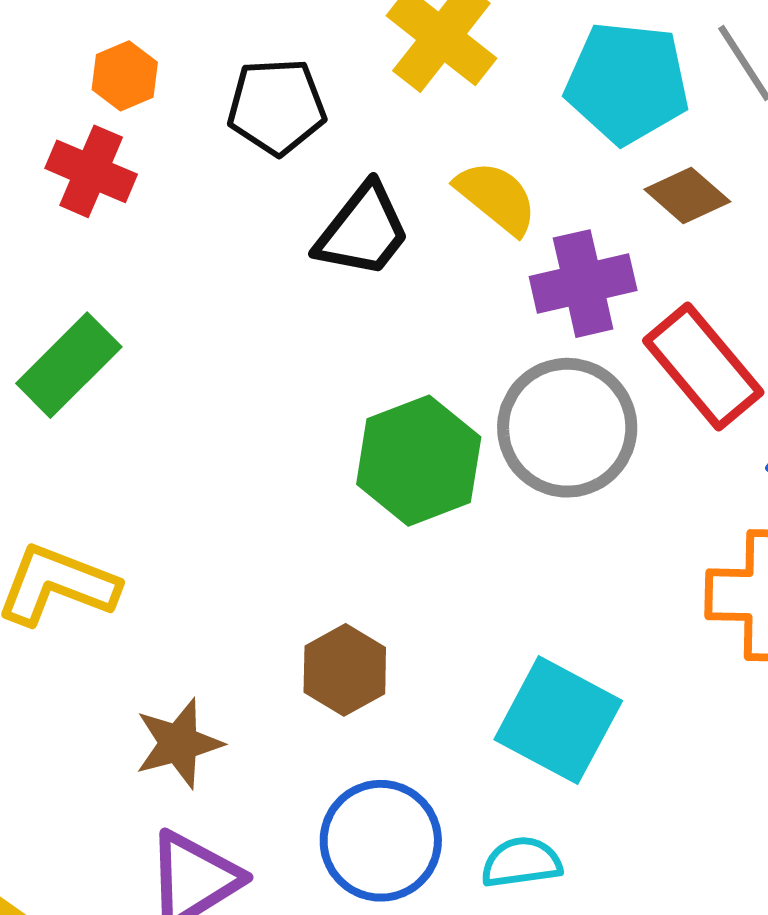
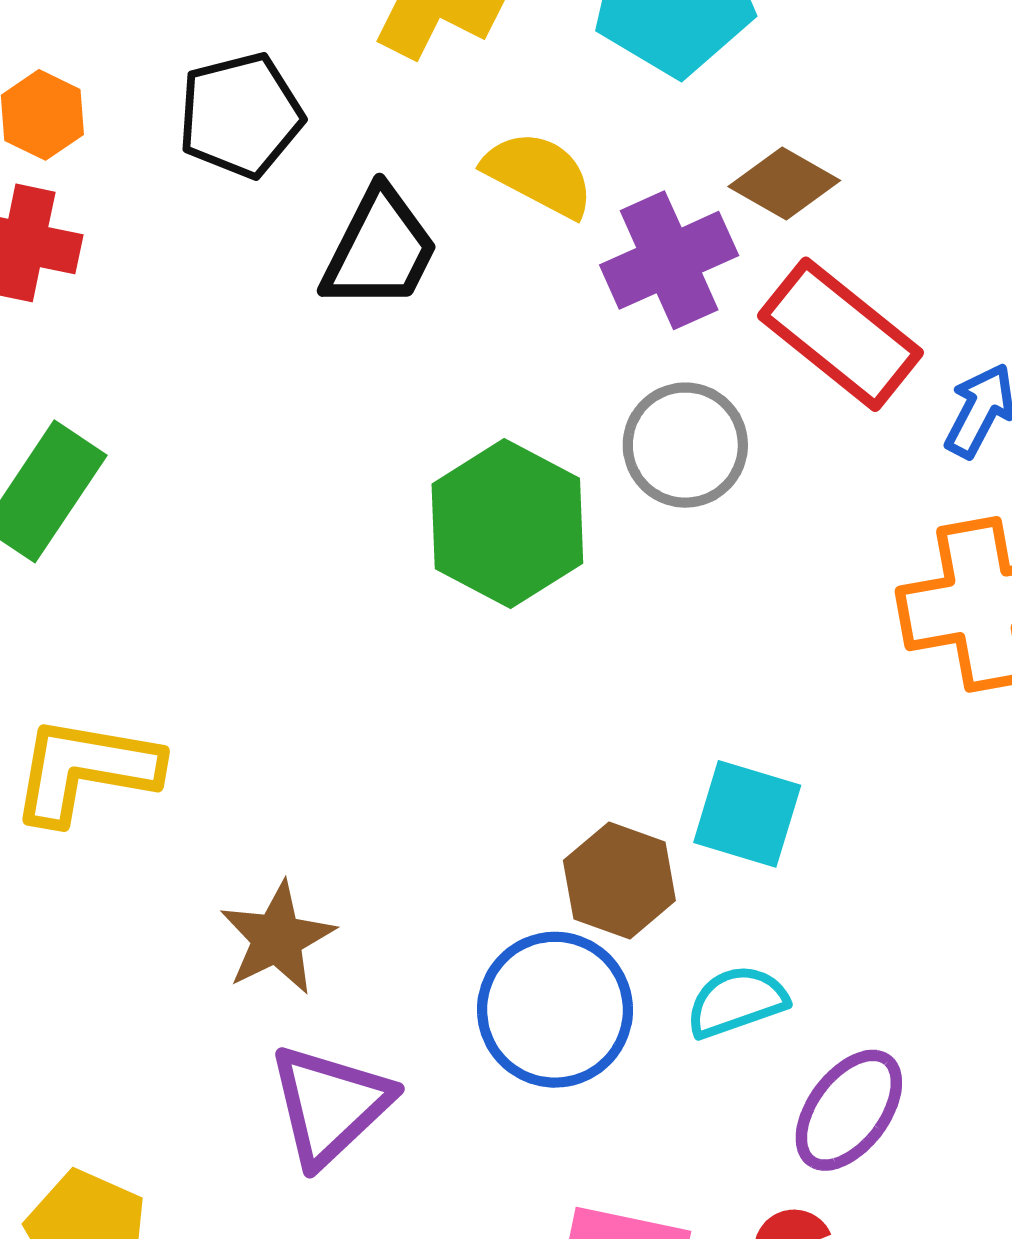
brown diamond: (687, 195) -> (784, 183), moved
gray circle: (567, 428) -> (685, 445), size x0.7
brown hexagon: (345, 670) -> (619, 881), moved
cyan square: (558, 720) -> (747, 814), size x0.7

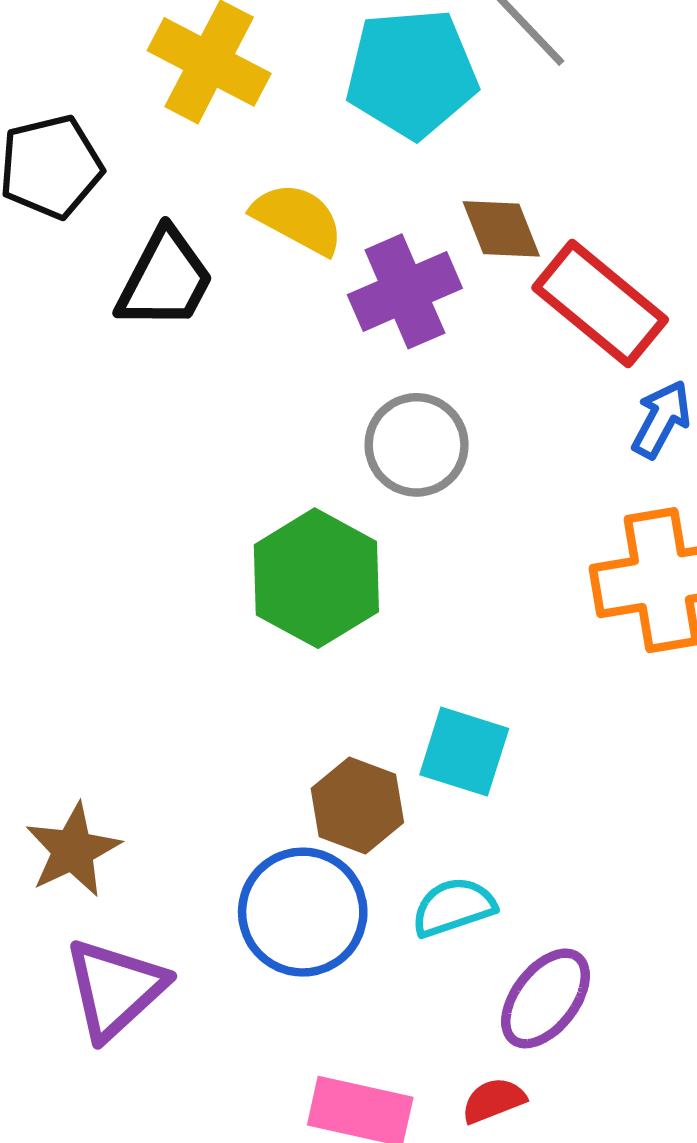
brown diamond: (784, 183) -> (501, 229), turned 38
red rectangle: (840, 334) -> (600, 304), moved
green hexagon: (507, 524) -> (316, 578), moved

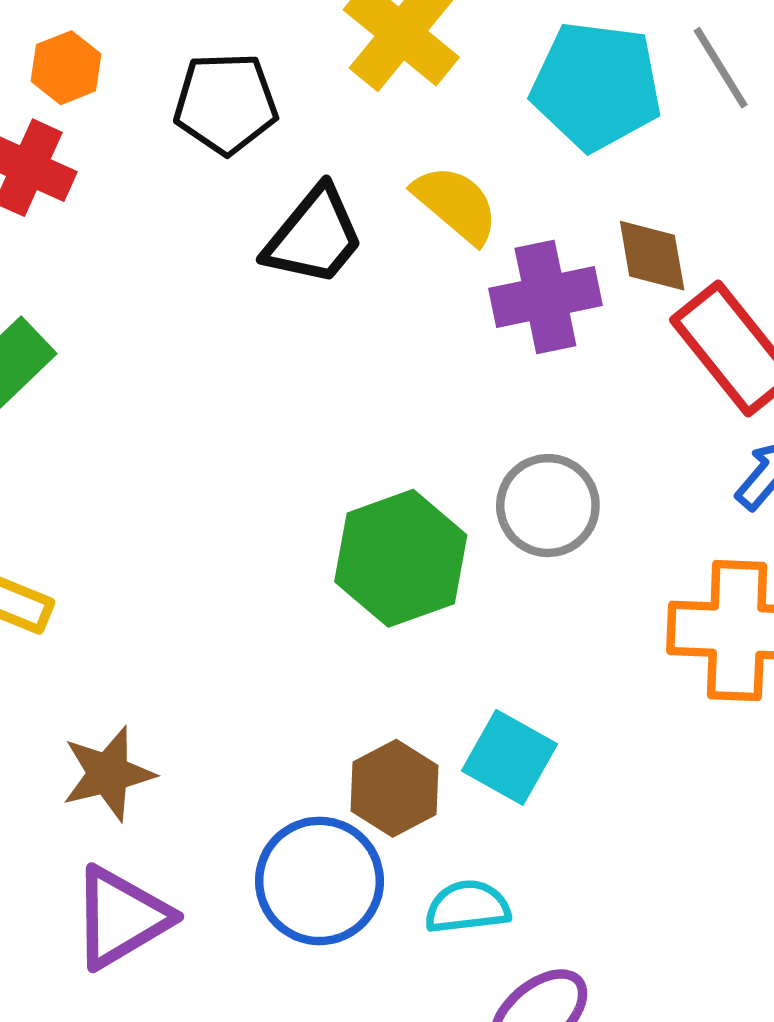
gray circle: (417, 445) -> (548, 506), moved

